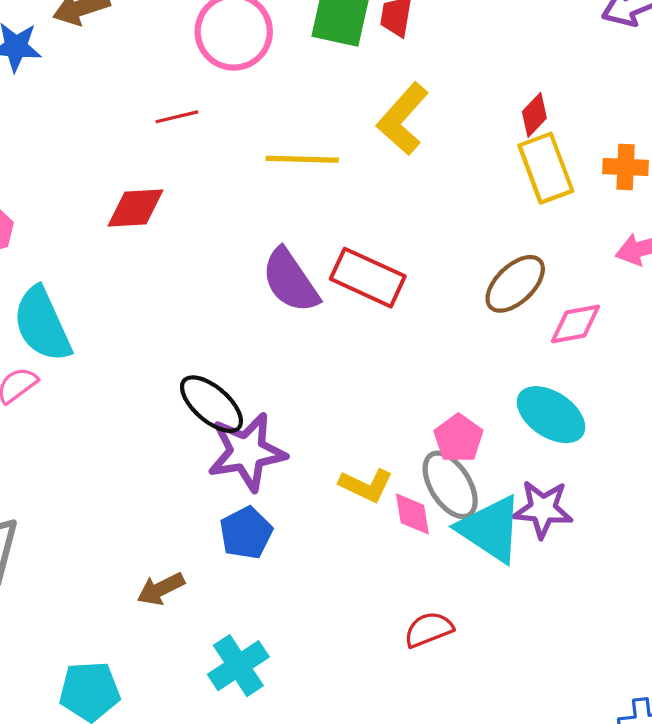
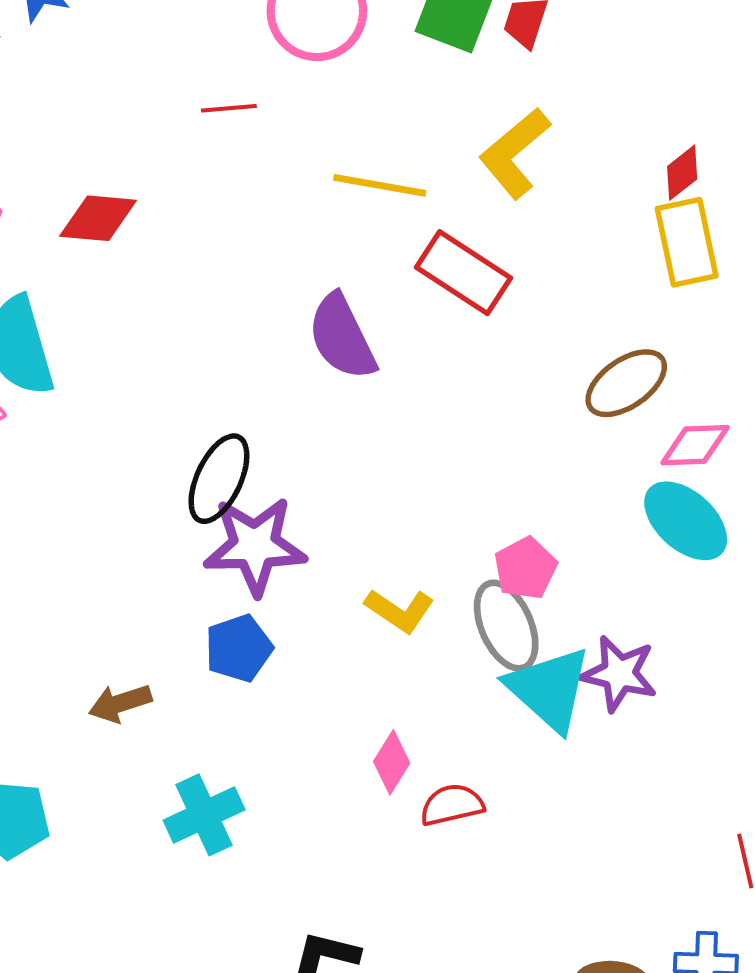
red diamond: (135, 208) -> (98, 218), moved
red rectangle: (368, 278) -> (464, 273), moved
black ellipse: (211, 404) -> (219, 479), turned 66
cyan ellipse: (551, 415) -> (686, 521), moved
pink diamond: (412, 514) -> (392, 762), moved, turned 33

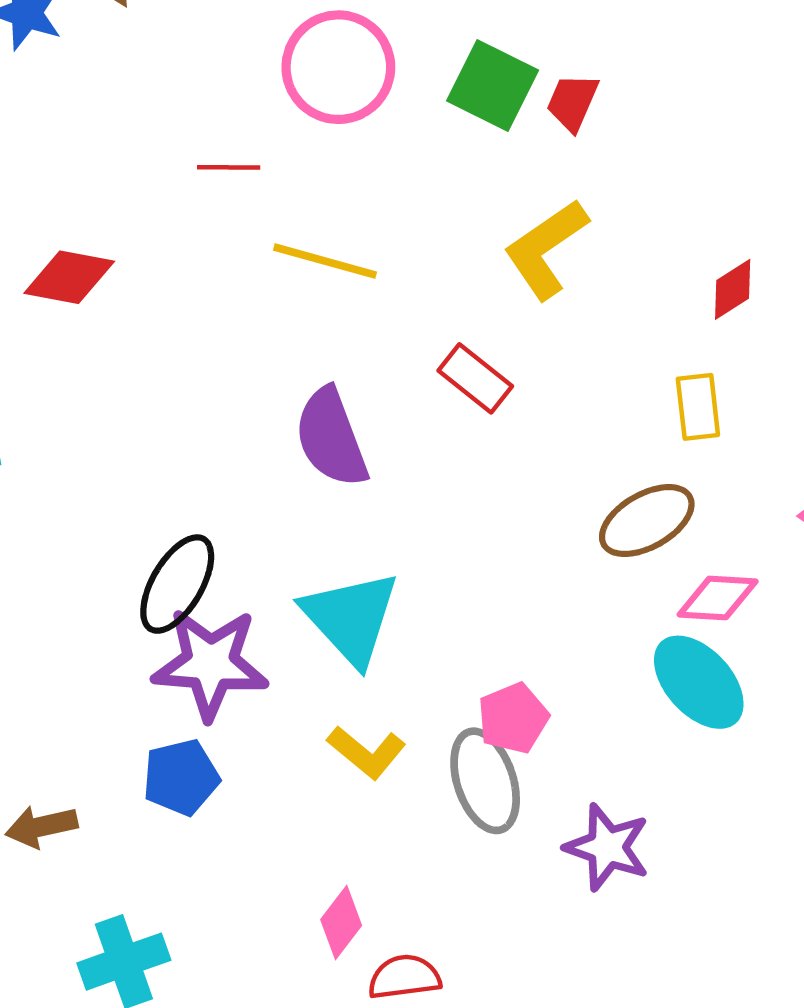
yellow line: (380, 185) -> (325, 261), moved
yellow rectangle: (687, 242) -> (698, 407), moved, size x0.7
red rectangle: (464, 273) -> (475, 378), size x0.7
cyan triangle: (549, 689) -> (351, 618), moved

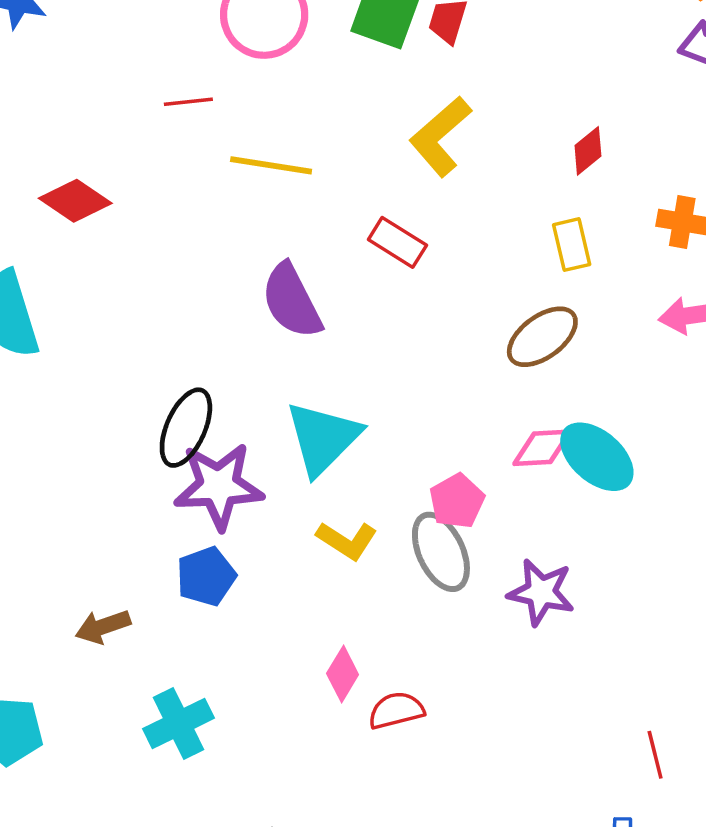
red diamond: (69, 277) -> (75, 201), turned 30
pink diamond: (718, 598) -> (542, 448), moved
cyan triangle: (351, 618) -> (323, 438), turned 34

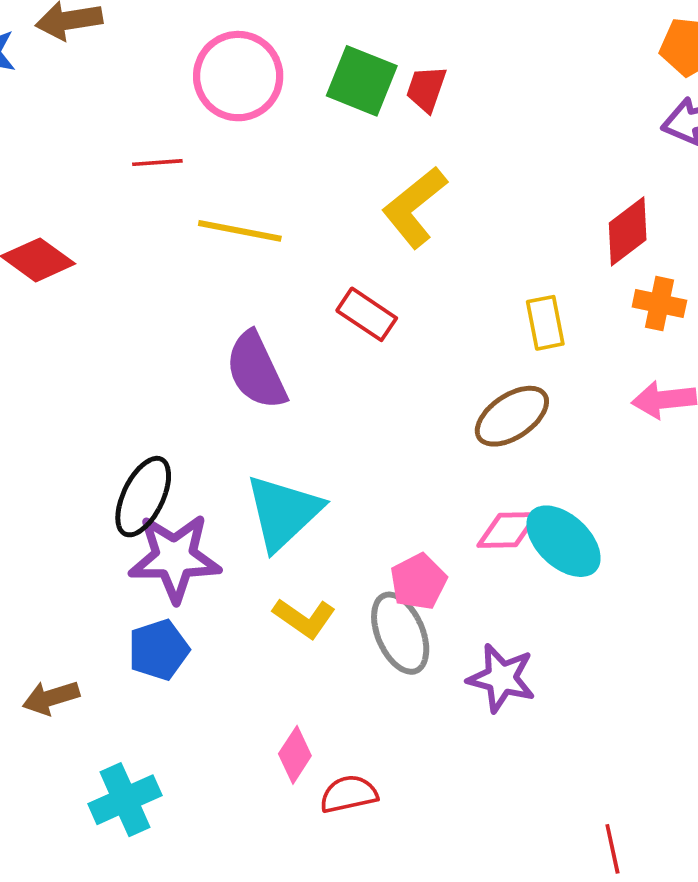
red diamond: (588, 151) -> (628, 231), moved, size x1.4

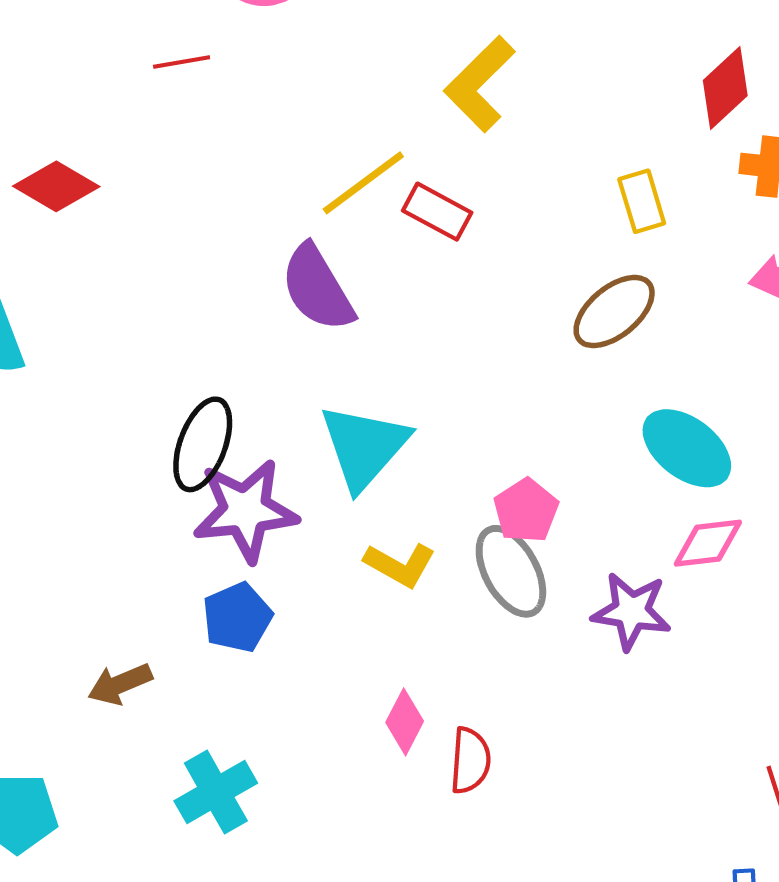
yellow line: (240, 231) -> (363, 183), moved, turned -42
pink diamond: (508, 530) -> (708, 543), moved
red semicircle: (349, 794) -> (470, 761), turned 112

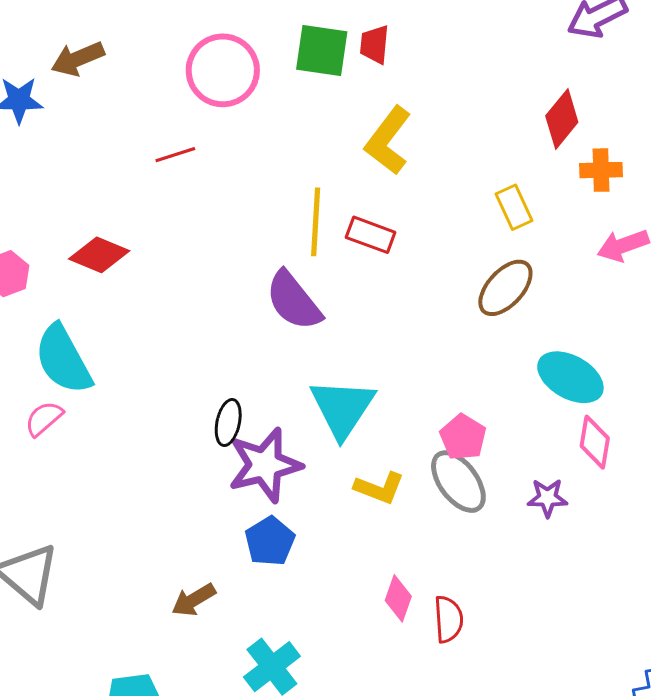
yellow line: (363, 183) -> (316, 222), turned -42
black ellipse: (203, 444) -> (228, 423), size x0.7
pink diamond: (708, 543) -> (595, 442), turned -66
purple star: (631, 611) -> (547, 498), size x0.7

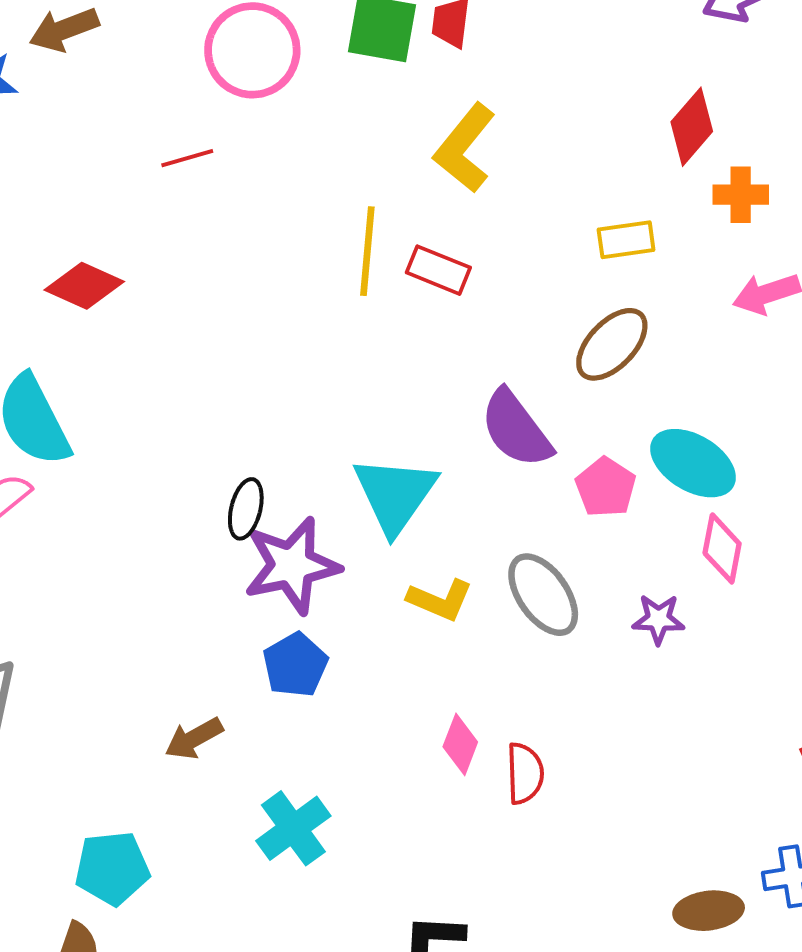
yellow rectangle: (514, 207) -> (626, 240), turned -75
purple semicircle: (294, 301) -> (516, 429), moved
pink pentagon: (463, 437) -> (606, 487), moved

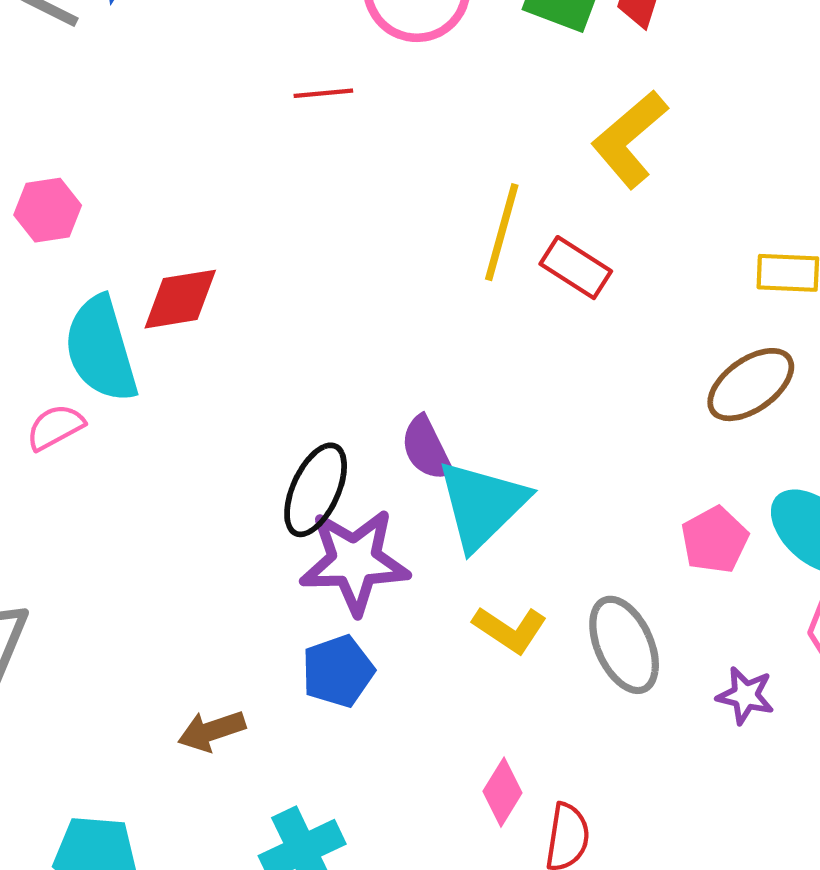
red diamond: (84, 286) -> (180, 299), moved, turned -44
purple semicircle: (516, 429) -> (427, 448), moved, size x0.7
black ellipse: (246, 509) -> (316, 490), size x1.4

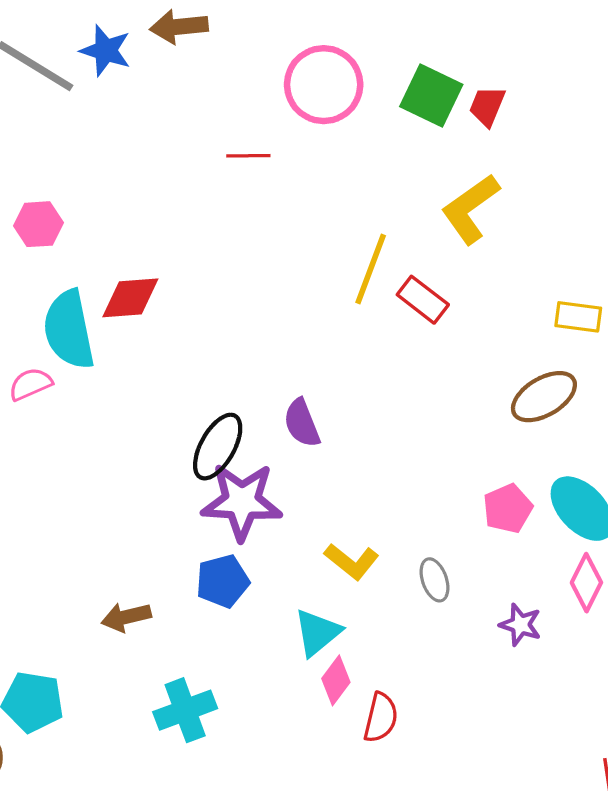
cyan triangle: (482, 505) -> (317, 633), moved, size x0.7
gray ellipse: (624, 645) -> (434, 580), size x0.6

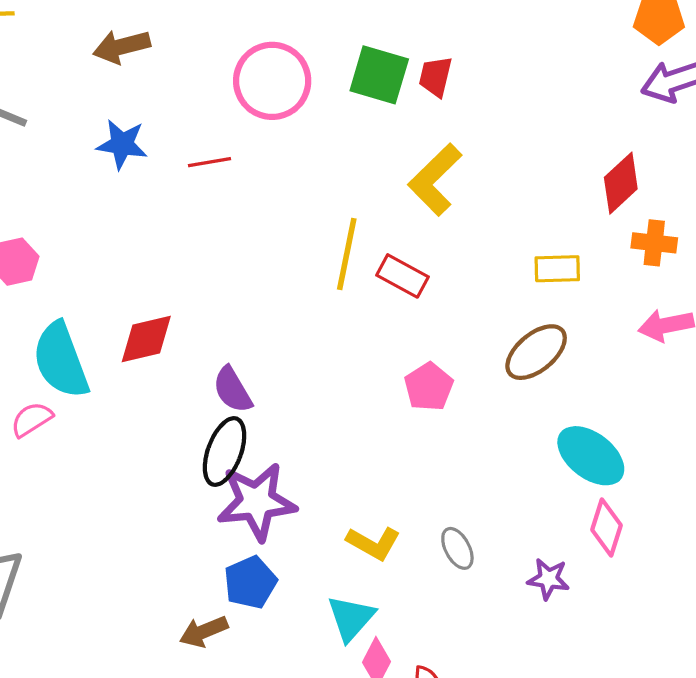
blue star: (106, 51) -> (122, 144), moved
red diamond: (130, 298) -> (146, 339), moved
purple semicircle: (302, 423) -> (232, 390), moved
pink pentagon: (508, 508) -> (429, 387), moved
brown arrow: (126, 617) -> (204, 631), moved

